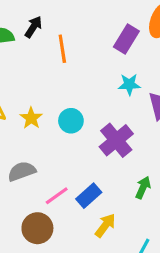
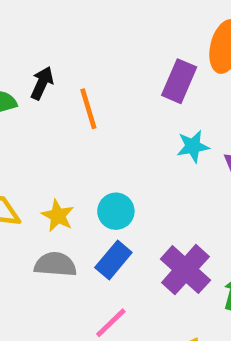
purple cross: (116, 140) -> (185, 270), moved
gray semicircle: (22, 171) -> (55, 264), moved, turned 32
blue rectangle: (89, 196) -> (113, 260), moved

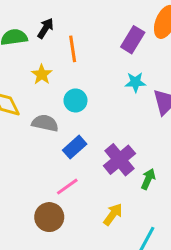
cyan circle: (116, 211) -> (75, 100), moved
yellow star: (58, 216) -> (42, 74), moved
gray semicircle: (55, 264) -> (45, 123), moved

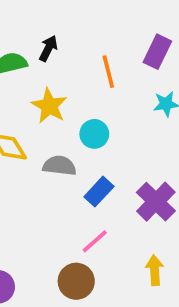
orange line: (73, 49) -> (108, 72), moved
yellow star: (42, 74) -> (49, 106), size x1.4
yellow arrow: (113, 214) -> (155, 270), turned -35

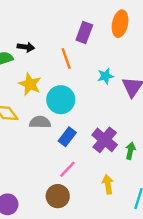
black arrow: (48, 48) -> (26, 47), turned 77
purple rectangle: (157, 52) -> (84, 32), moved
cyan circle: (94, 134) -> (61, 100), size x1.5

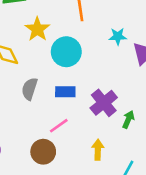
gray semicircle: (40, 122) -> (30, 89), moved, turned -85
blue rectangle: (67, 137) -> (65, 92), turned 42

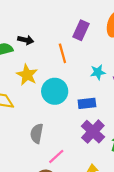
gray semicircle: (30, 89) -> (37, 133), moved
blue rectangle: (65, 92) -> (87, 103), moved

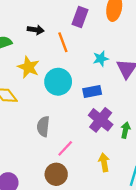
black arrow: (26, 40) -> (36, 30), moved

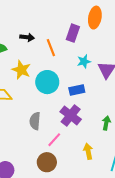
purple rectangle: (80, 17) -> (73, 33), moved
purple cross: (101, 120) -> (71, 115), moved

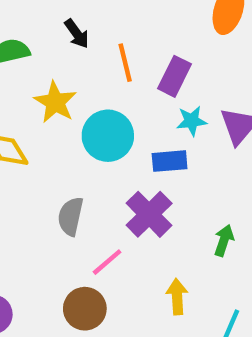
purple rectangle: (73, 33) -> (174, 76), moved
black arrow: (27, 37) -> (77, 34), turned 40
cyan star: (84, 61) -> (192, 121), moved

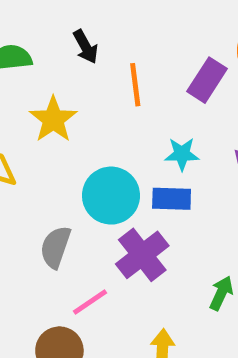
purple rectangle: (174, 76) -> (207, 80), moved
cyan star: (192, 121) -> (182, 154), moved
cyan circle: (108, 136) -> (111, 196), moved

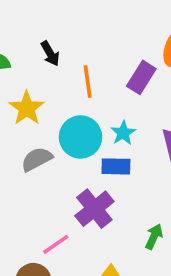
cyan star: (182, 154) -> (123, 133), turned -30
cyan circle: (111, 196) -> (80, 137), moved
gray semicircle: (55, 247) -> (37, 159), moved, turned 44

